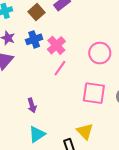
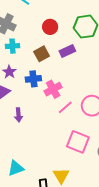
pink line: (60, 68) -> (65, 107), moved
purple arrow: (32, 105) -> (18, 115), moved

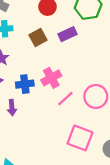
blue cross: (33, 79) -> (25, 84), moved

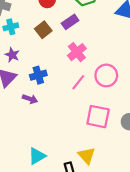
pink cross: (51, 78) -> (77, 52), moved
purple arrow: (12, 108) -> (30, 99), turned -56

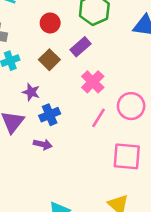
purple star: (12, 55) -> (31, 92), moved

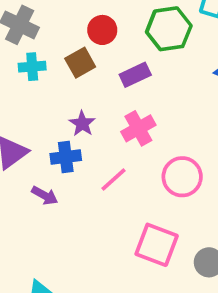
brown square: (49, 60) -> (80, 63), moved
purple star: (31, 92) -> (82, 124), moved
pink line: (98, 118) -> (113, 180), moved

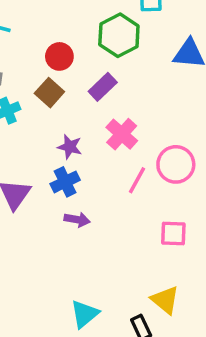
pink line: (113, 180) -> (137, 180), moved
purple arrow: (45, 196) -> (77, 220), moved
pink square: (157, 245) -> (173, 233), size x0.7

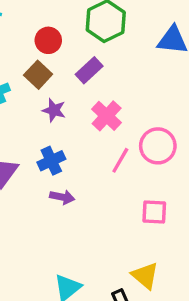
purple star: (70, 147) -> (54, 110), moved

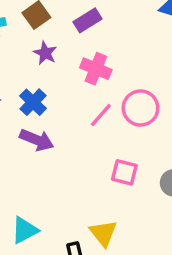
pink cross: (107, 116) -> (96, 69), turned -32
blue cross: (51, 161) -> (33, 102), turned -32
purple arrow: (62, 197) -> (37, 140), size x1.4

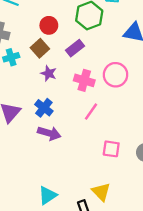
pink circle: (141, 108) -> (116, 75), moved

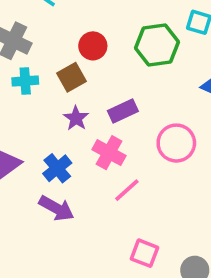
purple rectangle: (75, 48) -> (123, 111), moved
pink cross: (84, 80) -> (109, 153), moved

